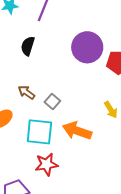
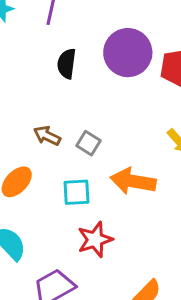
black semicircle: (28, 46) -> (67, 64), moved
cyan square: (39, 132) -> (76, 192), size x0.7

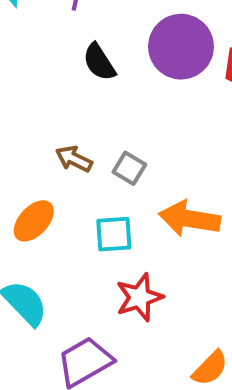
black semicircle: (67, 64) -> (99, 62), turned -40

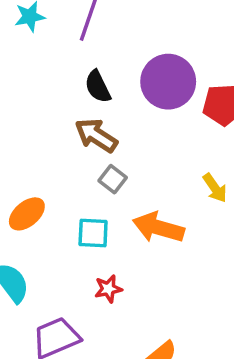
brown arrow: (74, 159) -> (96, 135), moved, size x1.4
red star: (139, 297) -> (108, 289), size x0.7

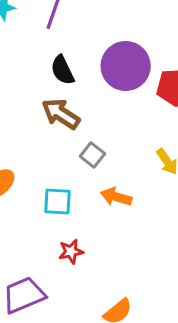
gray square: (113, 179) -> (92, 155), moved
orange arrow: (158, 228) -> (116, 197), size x0.7

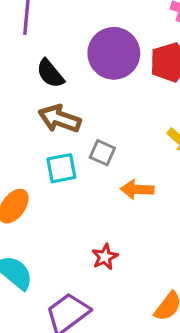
cyan square: (58, 201) -> (61, 168), moved

